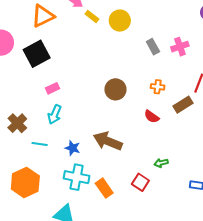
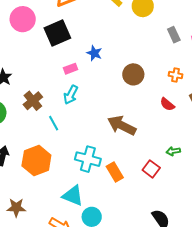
cyan line: (40, 144) -> (54, 123), turned 49
blue star: (73, 148) -> (94, 53), moved

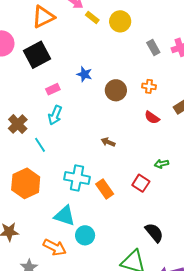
blue star: (94, 53) -> (84, 74), moved
orange cross: (175, 75) -> (149, 86), moved
brown arrow: (122, 125) -> (108, 142), size x0.5

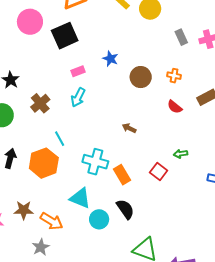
cyan line: (40, 145) -> (60, 139), moved
black semicircle: (154, 233) -> (125, 209), moved
orange arrow: (55, 247) -> (52, 221), moved

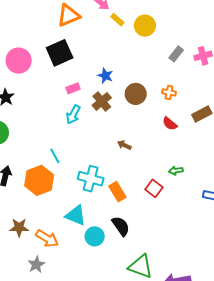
pink circle: (30, 22) -> (19, 61), moved
gray rectangle: (181, 37) -> (176, 54), turned 63
brown cross: (40, 103) -> (102, 101), moved

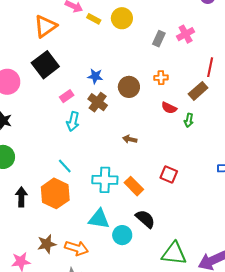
green arrow: (176, 171) -> (189, 120), moved, turned -56

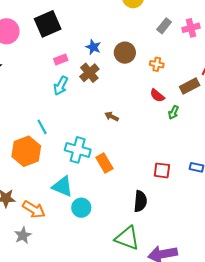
brown circle: (129, 87) -> (125, 53), moved
red square: (169, 174) -> (162, 170), moved, turned -30
black semicircle: (145, 219) -> (140, 201), moved, turned 40

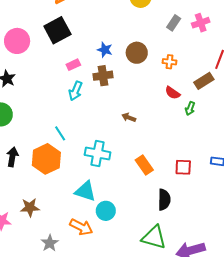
brown cross: (89, 73) -> (103, 76), turned 36
orange rectangle: (104, 163) -> (144, 165), moved
orange arrow: (34, 209) -> (81, 227), moved

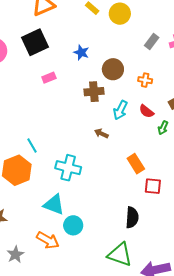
blue star: (105, 50) -> (81, 52), moved
brown cross: (103, 76) -> (94, 92), moved
cyan arrow: (76, 91) -> (120, 110), moved
orange rectangle: (144, 165) -> (136, 164), moved

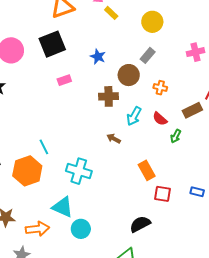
yellow circle: (120, 14) -> (152, 22), moved
gray rectangle: (152, 41) -> (148, 55), moved
black semicircle: (132, 217) -> (140, 224), turned -125
orange arrow: (48, 240) -> (37, 229), moved, turned -40

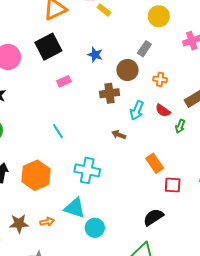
yellow circle: (152, 22) -> (159, 16), moved
cyan line: (44, 147) -> (58, 131), moved
orange arrow: (37, 229) -> (47, 222), moved, size x0.6

